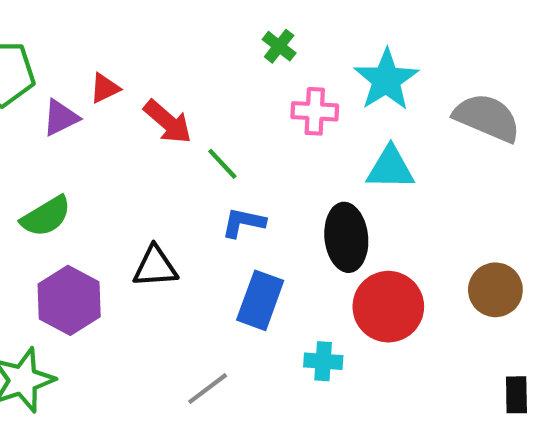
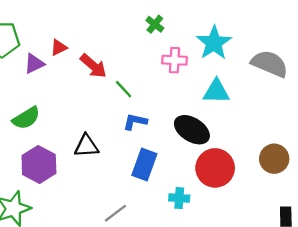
black ellipse: (346, 237) -> (192, 130), turned -52

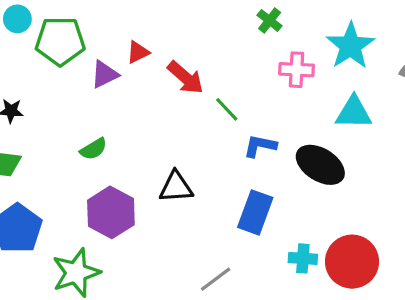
green semicircle: (26, 118) -> (93, 149), size x0.7
blue L-shape: (135, 122) -> (260, 146), moved
red circle: (215, 168) -> (352, 262), moved

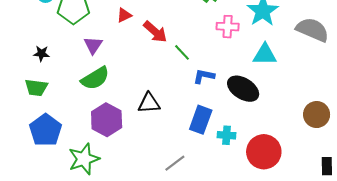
purple triangle: (105, 74) -> (93, 45), moved, turned -30
green semicircle: (93, 149) -> (95, 78), size x1.6
cyan cross: (303, 258) -> (227, 135), moved

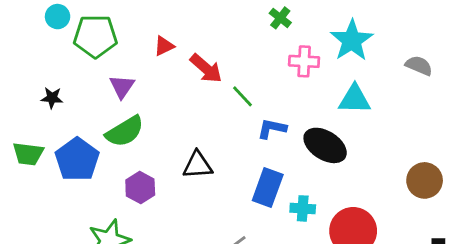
gray semicircle: (312, 30) -> (419, 66), size x0.6
green trapezoid: (36, 88) -> (28, 154), moved
purple hexagon: (107, 120) -> (140, 187), size x0.7
blue pentagon: (46, 130) -> (77, 159), moved

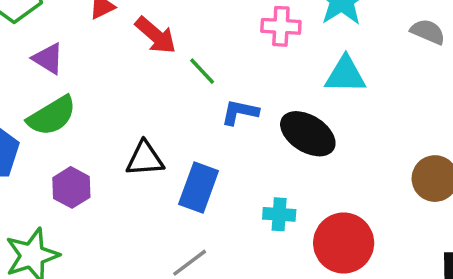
purple triangle: (122, 87) -> (48, 59), turned -32
blue rectangle: (268, 187) -> (199, 187), moved

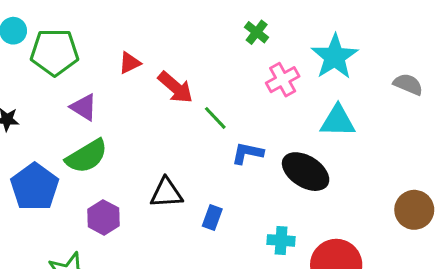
pink cross: (281, 26) -> (283, 80), turned -32
blue rectangle: (199, 187) -> (212, 217), size x0.6

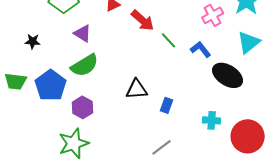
cyan triangle: (338, 121) -> (249, 42), turned -40
blue L-shape: (247, 153) -> (201, 49), moved, turned 40
purple hexagon: (104, 217) -> (83, 107), moved

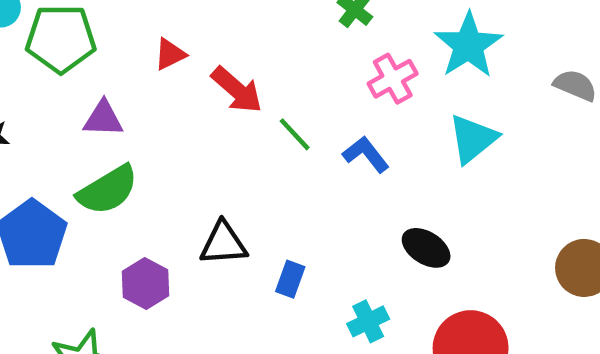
purple triangle: (83, 33) -> (103, 119), turned -30
black ellipse: (228, 75) -> (426, 248), moved, size x0.7
purple hexagon: (83, 107) -> (145, 284), moved
cyan cross: (212, 120) -> (368, 321), moved, turned -30

